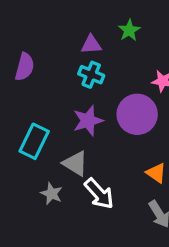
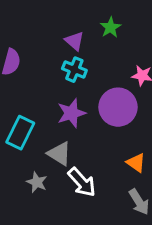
purple triangle: (91, 45) -> (74, 41), turned 45

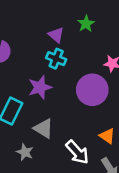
purple star: (71, 113) -> (40, 87), moved
white arrow: (82, 182) -> (77, 152), moved

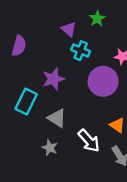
cyan cross: (56, 59) -> (81, 51), moved
gray star: (25, 152) -> (50, 148), moved

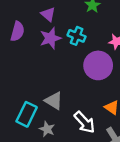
purple triangle: (69, 29) -> (48, 14), moved
purple star: (53, 79) -> (50, 38), moved
cyan rectangle: (26, 102) -> (27, 114), moved

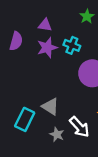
purple triangle: (48, 14) -> (45, 25), turned -32
gray star: (47, 129) -> (57, 134), moved

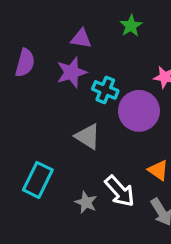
purple triangle: (45, 25) -> (81, 39), moved
cyan cross: (72, 45) -> (105, 90), moved
gray triangle: (50, 107) -> (88, 137), moved

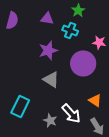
purple semicircle: (25, 63) -> (12, 20), moved
purple star: (72, 72) -> (48, 50), moved
cyan cross: (105, 90) -> (70, 30), moved

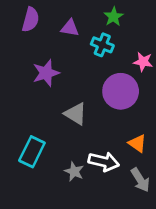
purple semicircle: (12, 20) -> (31, 20), moved
purple star: (48, 50) -> (46, 73), moved
white arrow: (71, 113) -> (104, 162), turned -35

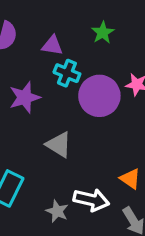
cyan cross: (102, 45) -> (67, 73), moved
purple circle: (121, 91) -> (99, 96), moved

